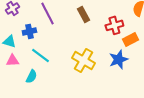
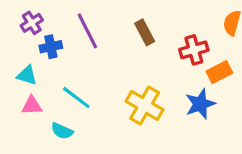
blue cross: (29, 31) -> (51, 47), moved
cyan semicircle: (31, 76) -> (62, 131), turned 88

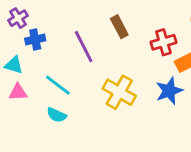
purple line: (87, 31) -> (84, 47), moved
cyan semicircle: (62, 131) -> (57, 115), moved

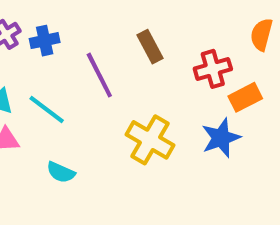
blue cross: (35, 39) -> (45, 41), moved
cyan line: (58, 85) -> (47, 109), moved

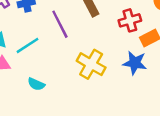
cyan line: (47, 109) -> (27, 45), turned -70
blue star: (221, 138) -> (135, 63), turned 30

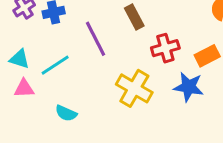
red cross: (130, 20) -> (165, 48), moved

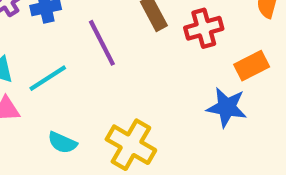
red cross: (165, 48) -> (204, 28), moved
yellow cross: (134, 88) -> (131, 145), moved

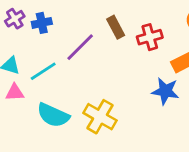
purple line: (102, 43) -> (80, 47), turned 72
cyan semicircle: (62, 143) -> (53, 115), size x1.6

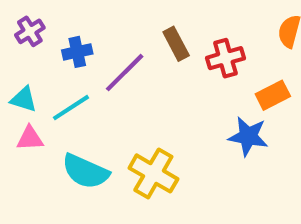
blue cross: (42, 23) -> (77, 52), moved

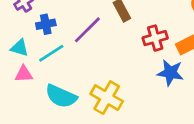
blue cross: (77, 52) -> (46, 24), moved
red cross: (225, 58) -> (155, 38), moved

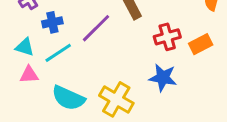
blue star: (170, 73) -> (163, 78), moved

